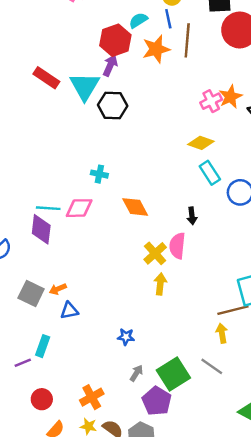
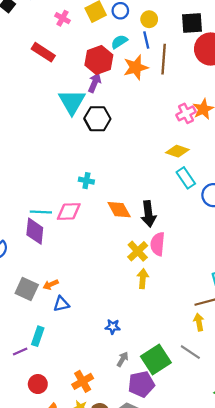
red rectangle: (46, 78) -> (43, 52), moved
black arrow: (192, 216) -> (149, 214), moved, size x1.6
purple pentagon: (157, 401) -> (141, 384), turned 30

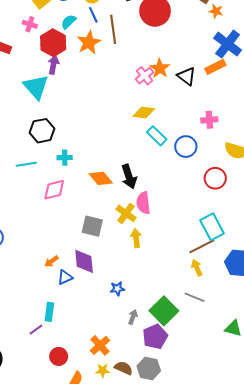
pink cross: (63, 18) -> (30, 24), moved
black hexagon: (97, 119) -> (42, 131), moved
cyan line: (41, 212) -> (26, 164), moved
purple diamond: (35, 231) -> (84, 261), moved
gray square: (27, 289) -> (92, 226), moved

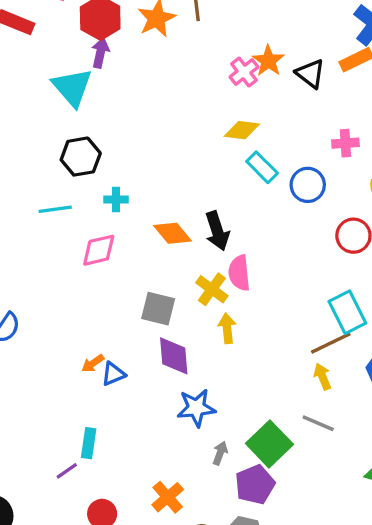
purple diamond: (84, 261) -> (174, 356), moved
blue triangle: (65, 277) -> (113, 374), moved
blue star: (117, 289) -> (196, 408), size x1.6

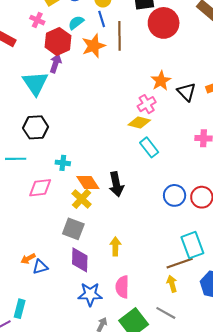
pink cross: (244, 72) -> (147, 104), moved
blue circle: (308, 185) -> (175, 195), moved
cyan cross: (116, 200) -> (63, 163), moved
pink semicircle: (239, 273) -> (122, 287), moved
yellow cross: (212, 289) -> (82, 199), moved

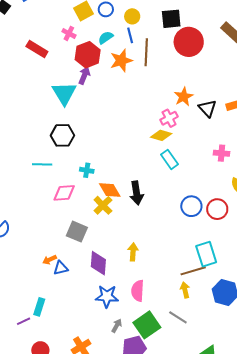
gray square: (73, 229) -> (77, 232), moved

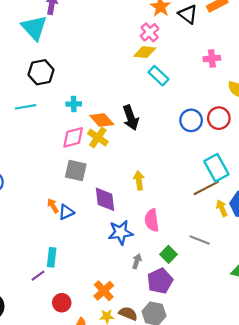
pink diamond: (64, 193) -> (73, 137), moved
orange arrow: (50, 260) -> (53, 206), turned 96
yellow arrow: (185, 290) -> (222, 208), moved
green square: (147, 325) -> (169, 254), size x0.6

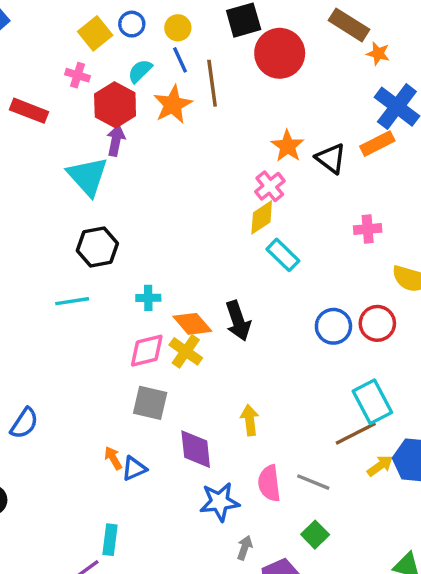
yellow diamond: (145, 52) -> (262, 217), turned -40
yellow arrow: (222, 208) -> (380, 466), turned 77
gray line: (200, 240) -> (313, 482), moved
green square: (169, 254) -> (315, 535), moved

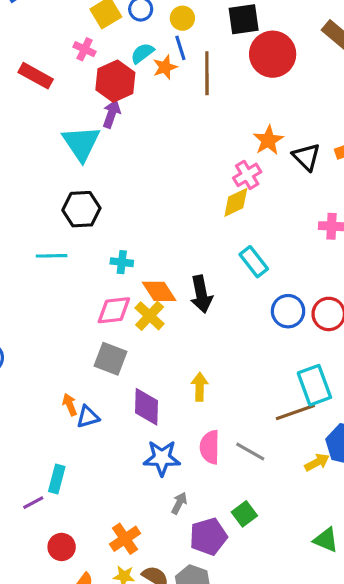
orange star: (173, 105) -> (165, 67), moved, size x0.7
cyan rectangle: (283, 255) -> (254, 262), moved
yellow arrow: (380, 466) -> (317, 462), moved
green square: (315, 535) -> (244, 514), moved

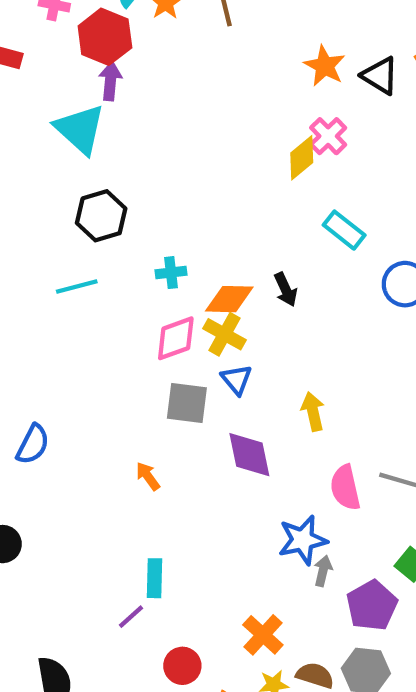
pink cross: (247, 175) -> (328, 136), moved
orange diamond: (159, 291) -> (229, 299), turned -42
black arrow: (201, 294) -> (286, 289), size x0.7
blue triangle: (88, 417) -> (237, 379), moved, turned -40
blue star: (162, 458) -> (303, 540), moved

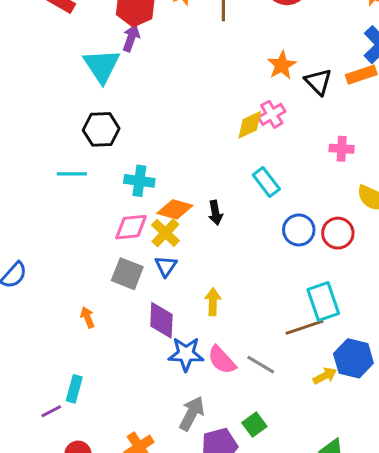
cyan cross: (171, 273) -> (139, 181), size x1.4
pink semicircle: (345, 488) -> (222, 360), turned -44
blue star: (303, 540) -> (186, 354), moved
gray arrow: (323, 571) -> (192, 413), size x1.6

